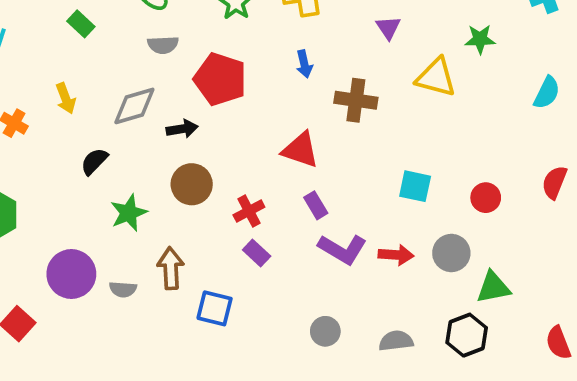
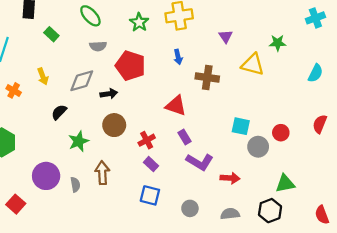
gray circle: (451, 253) -> (258, 147), moved
red arrow: (396, 255) -> (230, 178), moved
gray semicircle: (123, 289) -> (75, 185), turned -104
blue square: (215, 308) -> (150, 195), moved

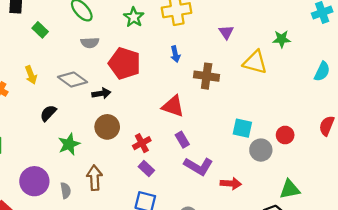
gray diamond: (82, 81) -> (73, 80), turned 52

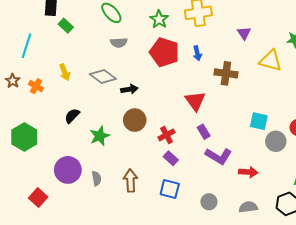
green rectangle: (40, 30) -> (66, 26), moved
red pentagon: (124, 63) -> (164, 52), moved
red triangle: (173, 106) -> (195, 101), turned 35
black semicircle: (48, 113) -> (72, 116), moved
brown arrow: (94, 178) -> (130, 181), moved

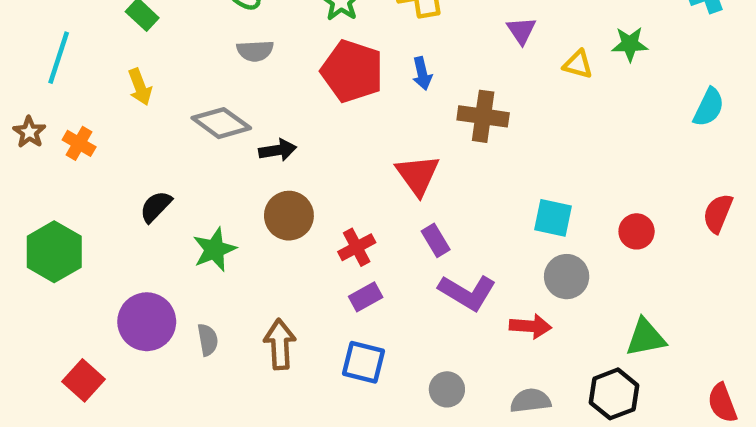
yellow triangle: (271, 61) -> (578, 64), moved, size x0.6
yellow arrow: (65, 72) -> (140, 87), moved
gray circle: (276, 141) -> (567, 277), moved
purple rectangle: (171, 158) -> (366, 297), turned -72

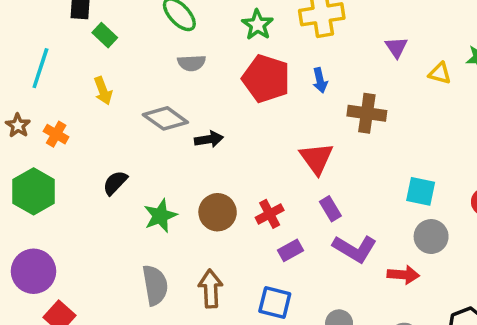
brown circle: (289, 216) -> (218, 212), moved
green hexagon: (54, 252) -> (34, 191), moved
purple rectangle: (366, 297) -> (290, 250), moved
purple circle: (147, 322) -> (34, 271), moved
gray semicircle: (208, 340) -> (155, 285), size x1.6

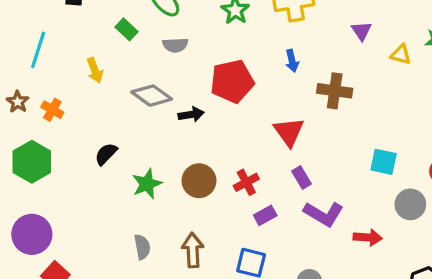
green rectangle: (105, 35) -> (126, 29), moved
red pentagon: (266, 79) -> (232, 81), moved, turned -30
gray circle: (431, 237) -> (410, 204), moved
gray semicircle: (155, 285) -> (142, 247), size x0.7

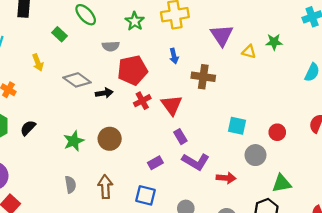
purple triangle: (361, 31) -> (222, 35), size x1.6
gray semicircle: (175, 45) -> (111, 46), moved
black semicircle: (106, 154) -> (28, 128), moved
red cross: (246, 182) -> (142, 101), moved

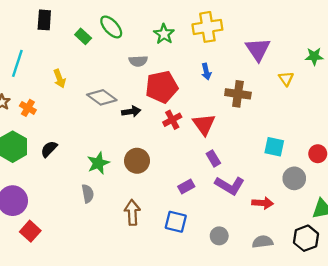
green rectangle: (60, 34) -> (83, 36), moved
yellow triangle: (249, 52) -> (286, 79), moved, turned 40
gray semicircle: (70, 184) -> (88, 194), moved

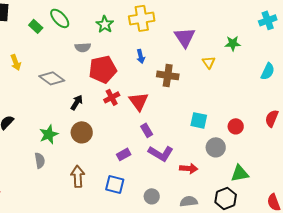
black arrow: (131, 111) -> (77, 102), moved, turned -49

